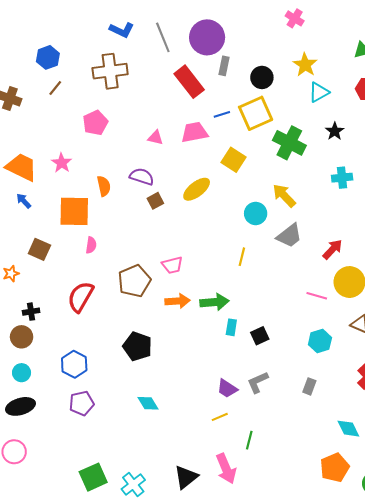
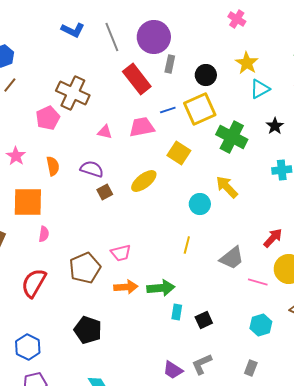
brown cross: (110, 71) -> (73, 93), moved, turned 32
orange semicircle: (104, 186) -> (53, 166), moved
gray trapezoid: (289, 236) -> (232, 258), moved

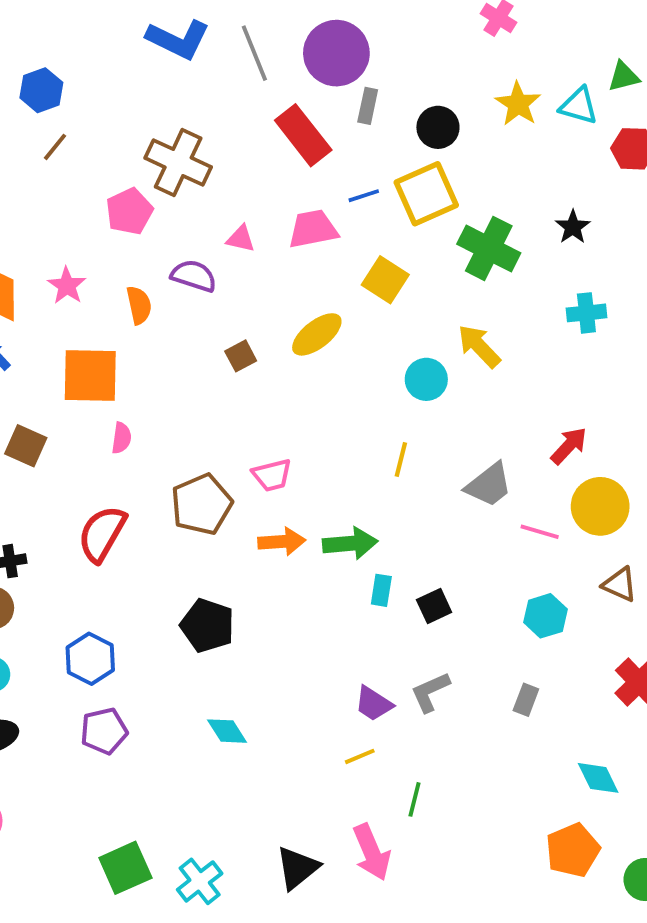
blue L-shape: (73, 30) -> (178, 39), size x1.4
cyan triangle: (260, 89) -> (579, 106), moved, turned 45
purple semicircle: (92, 169) -> (194, 276), moved

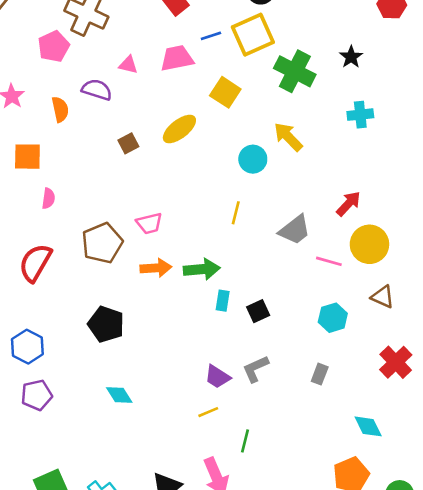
orange square: (90, 375) -> (27, 157), size x0.7

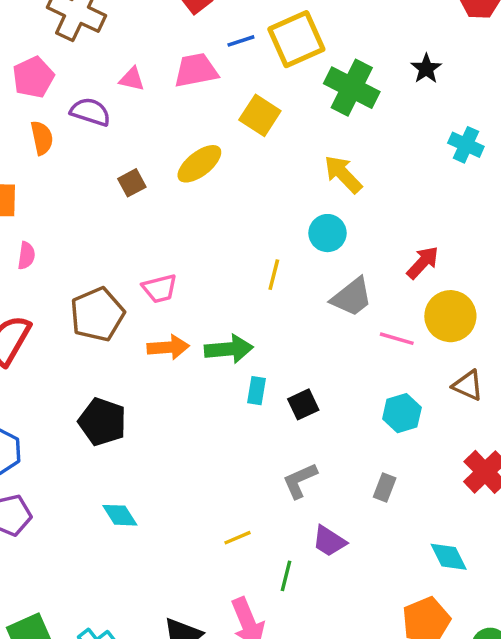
pink pentagon: (54, 46) -> (33, 77), moved
cyan cross: (360, 115) -> (466, 145), moved, turned 30
cyan circle: (253, 159) -> (327, 233), moved
purple trapezoid: (217, 377) -> (329, 541), moved

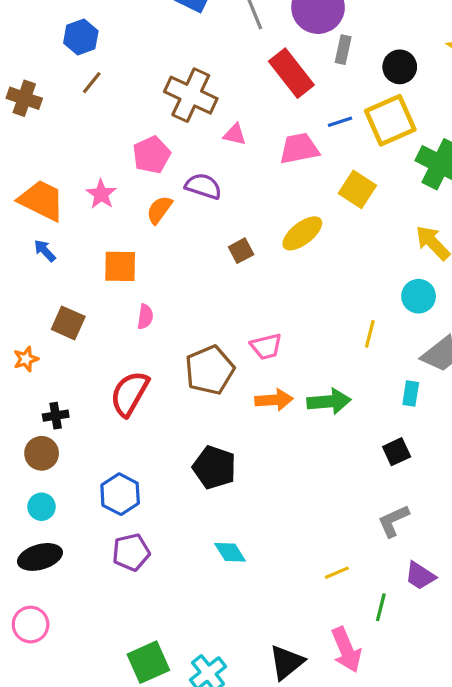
pink triangle: (132, 79) -> (235, 134), moved
orange semicircle: (42, 138) -> (159, 210), turned -132
cyan rectangle: (257, 391) -> (411, 394), moved

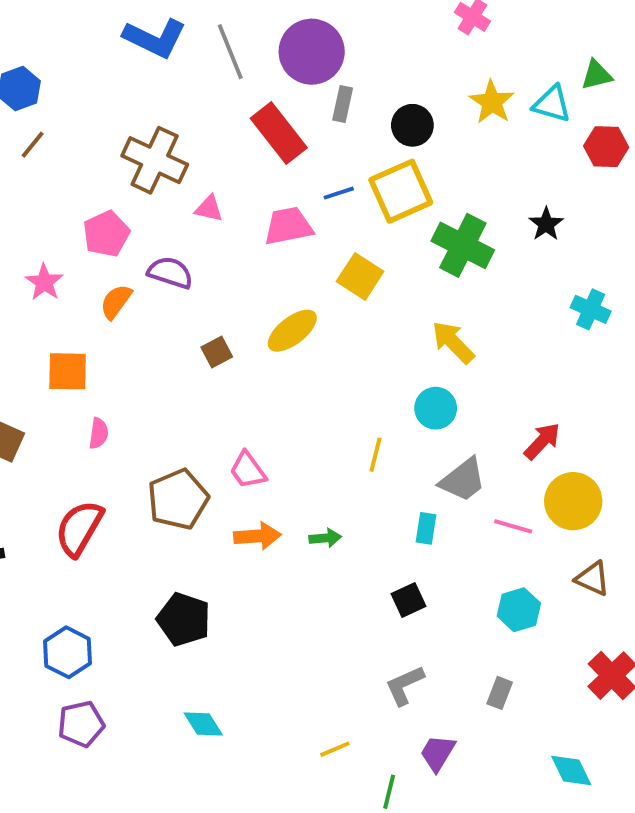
pink trapezoid: (266, 346) -> (248, 470), turned 68
green arrow: (329, 401) -> (325, 538), size x0.6
purple trapezoid: (420, 576) -> (438, 753), turned 88

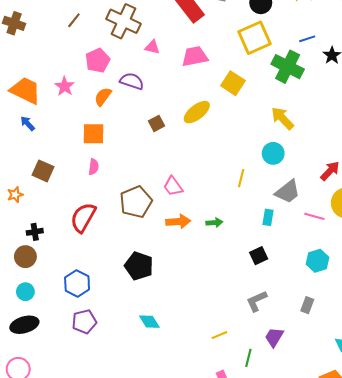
brown line: (33, 145) -> (74, 20), moved
blue line: (339, 193) -> (307, 39), moved
orange square: (68, 371) -> (94, 134), moved

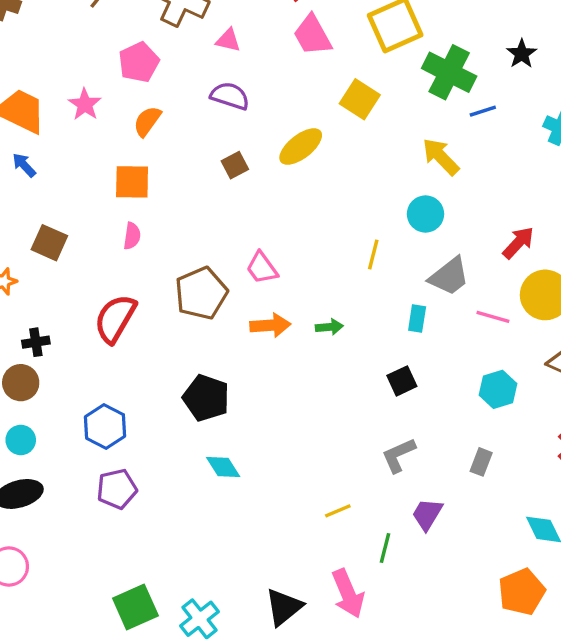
blue line: (307, 39) -> (483, 111), moved
pink trapezoid: (195, 56) -> (312, 35), moved, turned -108
purple semicircle: (132, 81) -> (230, 96), moved
cyan diamond: (149, 322) -> (223, 467), moved

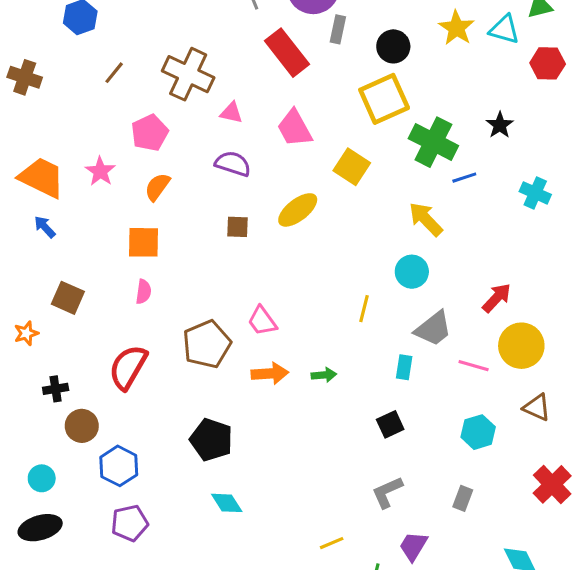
pink trapezoid: (312, 35) -> (295, 128), moved
brown square: (235, 165) -> (238, 227), turned 30
brown circle: (21, 383) -> (82, 426), moved

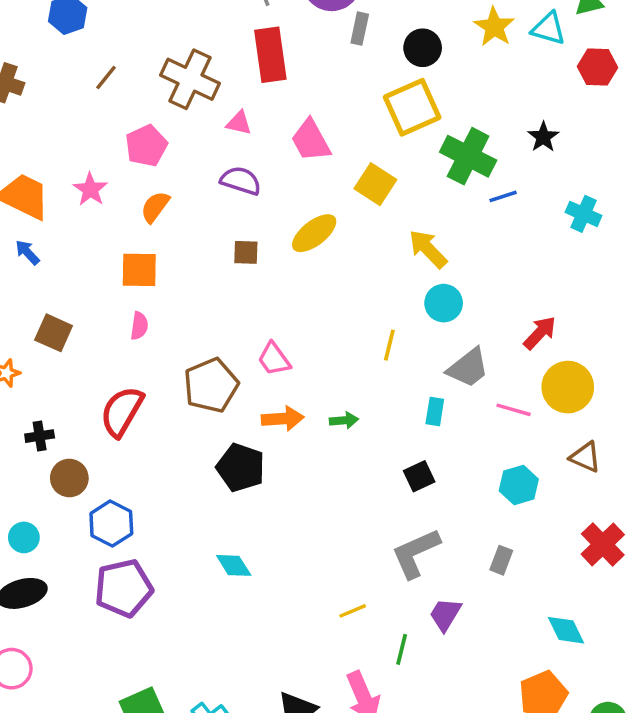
red rectangle: (287, 53) -> (270, 55), moved, turned 30
yellow arrow: (426, 219) -> (428, 249), moved
black pentagon: (211, 440) -> (241, 468), moved
gray L-shape: (387, 492) -> (416, 553), size x1.4
purple pentagon: (130, 523) -> (124, 588), size x1.4

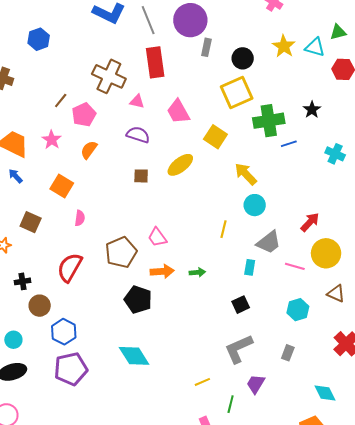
brown line: (106, 77) -> (61, 101), moved
green cross: (468, 156) -> (269, 121), turned -36
orange square: (139, 270) -> (62, 186), moved, turned 30
cyan diamond: (234, 565) -> (134, 356), size x1.5

